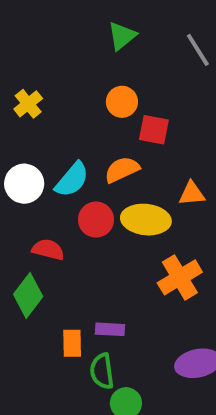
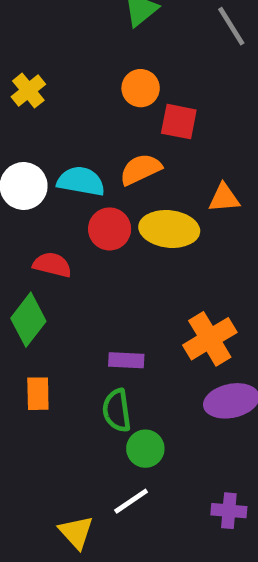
cyan semicircle: (72, 180) -> (81, 181), turned -120
orange cross: (180, 277) -> (210, 339), moved
orange rectangle: (72, 343) -> (38, 394), moved

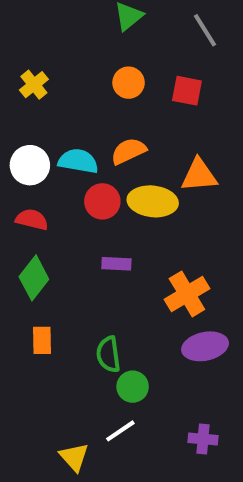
red square: (179, 122) -> (187, 91), moved
orange triangle: (224, 198) -> (199, 175), size x1.4
red semicircle: (52, 265) -> (32, 220), moved
purple rectangle: (126, 360) -> (116, 264), moved

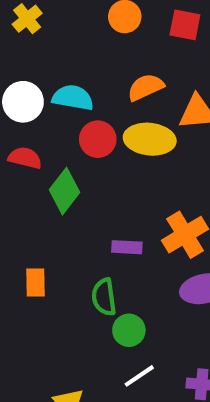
orange semicircle: (129, 151) -> (146, 87), moved
purple rectangle: (116, 264) -> (127, 247), moved
green diamond: (34, 278) -> (65, 191), moved
white line: (120, 431) -> (139, 376), moved

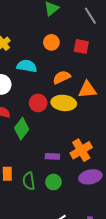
cyan semicircle: (73, 98) -> (27, 66), moved
green semicircle: (104, 297) -> (29, 181), moved
green circle: (129, 330) -> (53, 182), moved

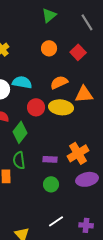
red square: (81, 46) -> (78, 52), turned 35
cyan semicircle: (27, 66) -> (22, 82), moved
green semicircle: (29, 181) -> (19, 160), moved

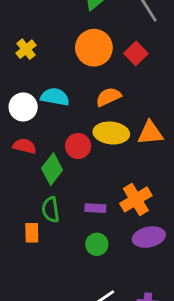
orange circle: (49, 48) -> (94, 48), size x1.6
orange triangle: (84, 94) -> (150, 133), moved
red circle: (36, 107) -> (78, 146), moved

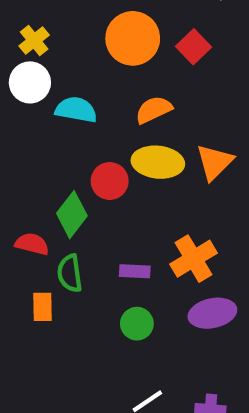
white circle: (23, 107) -> (30, 82), moved
orange triangle: (150, 133) -> (215, 162), turned -40
red semicircle: (25, 146) -> (32, 244), moved

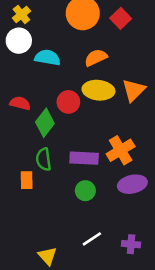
red semicircle: (32, 244) -> (20, 103), moved
purple rectangle: (135, 271) -> (84, 158), size x1.5

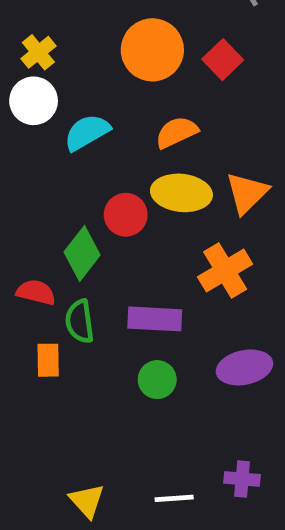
cyan semicircle: (48, 58) -> (87, 132), turned -40
red semicircle: (20, 103) -> (36, 292), moved
orange cross: (121, 150) -> (225, 270), moved
white line: (92, 239) -> (174, 498), moved, turned 30

